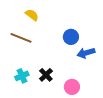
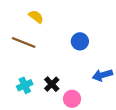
blue arrow: (86, 53) -> (102, 75), moved
pink circle: (72, 87) -> (72, 99), moved

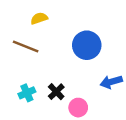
yellow semicircle: (36, 17) -> (39, 18), turned -56
blue circle: (80, 41) -> (87, 45), size x1.5

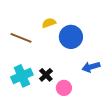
yellow semicircle: (39, 18) -> (49, 23), moved
cyan cross: (27, 93) -> (22, 76), size x1.5

